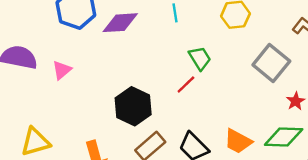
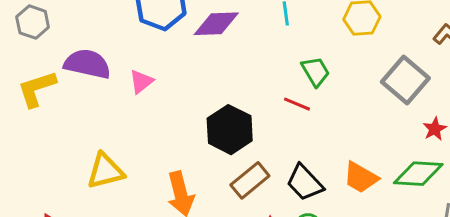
red line: (186, 85) -> (297, 104), turned 65

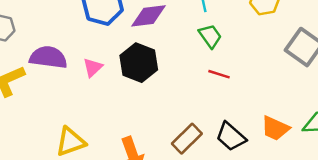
green trapezoid: (315, 71) -> (210, 36), moved
black hexagon: (230, 130) -> (139, 63), moved

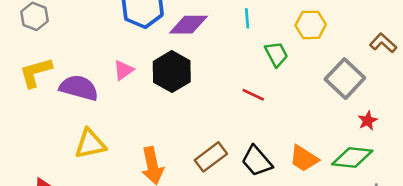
green trapezoid: (210, 36) -> (276, 54), moved
purple semicircle: (48, 57) -> (79, 88), moved

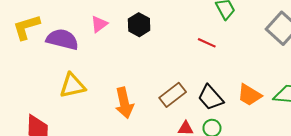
black hexagon: (172, 72) -> (139, 25), size x0.7

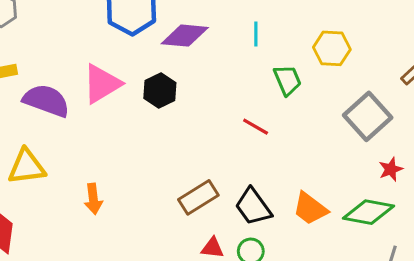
pink triangle: (99, 24) -> (102, 84), size x1.6
yellow triangle: (72, 86) -> (27, 167), moved
orange arrow: (124, 103) -> (93, 199), moved, size x0.7

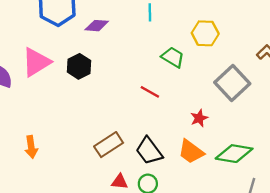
cyan line: (256, 34) -> (150, 12), moved
purple diamond: (185, 36) -> (97, 26), size x0.7
green trapezoid: (287, 80) -> (173, 57), turned -35
red star: (391, 169) -> (199, 118), moved

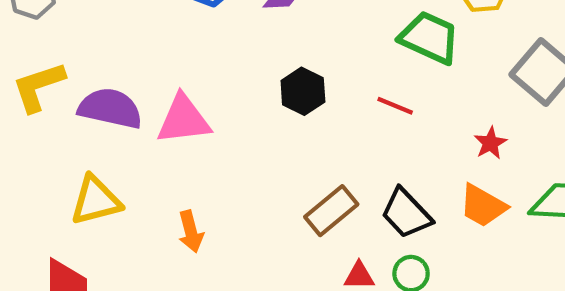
green trapezoid: (173, 57) -> (429, 38), size x1.4
pink triangle: (36, 62) -> (184, 120), moved, turned 32
black hexagon: (79, 66) -> (303, 91), moved

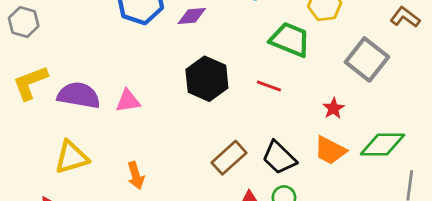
black hexagon: (303, 91) -> (207, 79), size x1.4
pink triangle: (184, 120) -> (128, 101), size x0.7

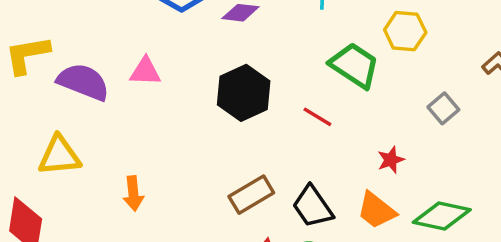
gray square: (367, 59) -> (443, 108), size x0.6
pink triangle: (128, 101) -> (145, 71), moved

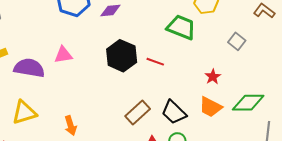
red line: (317, 117) -> (155, 62), moved

